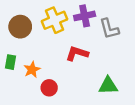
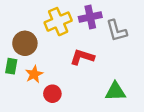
brown circle: (20, 27) -> (25, 43), moved

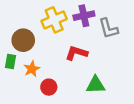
green triangle: (115, 91) -> (96, 85), moved

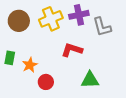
brown circle: (23, 40) -> (19, 21), moved

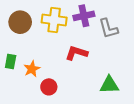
yellow cross: (51, 19) -> (54, 20), turned 30
green triangle: (90, 80) -> (109, 85), moved

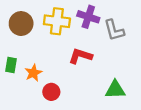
purple cross: (84, 16) -> (88, 17), turned 30

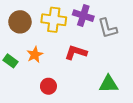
green rectangle: (11, 65) -> (11, 61), turned -64
orange star: (33, 73) -> (35, 55), moved

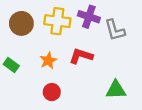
orange star: (35, 55) -> (48, 61), moved

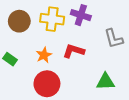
gray L-shape: (115, 30) -> (114, 39), moved
red circle: (52, 92) -> (47, 84), size x1.6

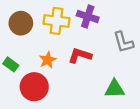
red circle: (47, 84) -> (34, 87), moved

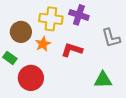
brown circle: (21, 23) -> (21, 32), moved
orange star: (48, 60) -> (43, 44), moved

